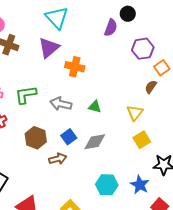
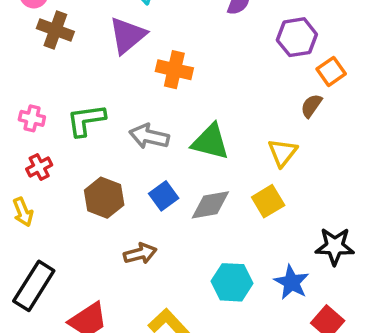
green triangle: (95, 107) -> (210, 142), size x1.6
yellow square: (142, 140) -> (268, 201), moved
brown arrow: (58, 159) -> (140, 253), moved

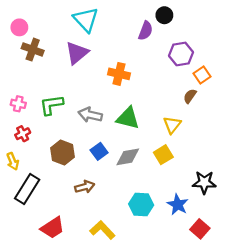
orange cross: (174, 70) -> (119, 74), moved
black rectangle: (34, 286) -> (27, 189), moved

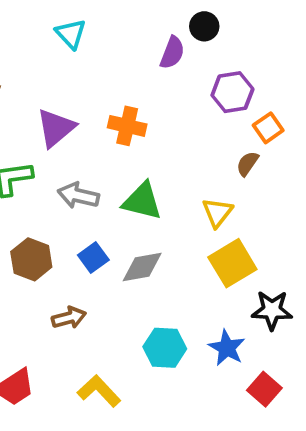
cyan triangle: (86, 20) -> (71, 34), size x0.7
purple triangle: (77, 53) -> (56, 128), moved
yellow square: (163, 155) -> (232, 263), moved, size x1.4

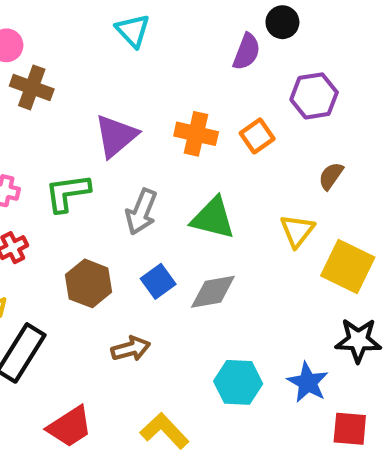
orange square: (268, 128) -> (257, 136), moved
gray arrow: (78, 195) -> (141, 212), turned -81
yellow square: (232, 263) -> (348, 267), moved, turned -33
red square: (264, 389) -> (350, 429), turned -36

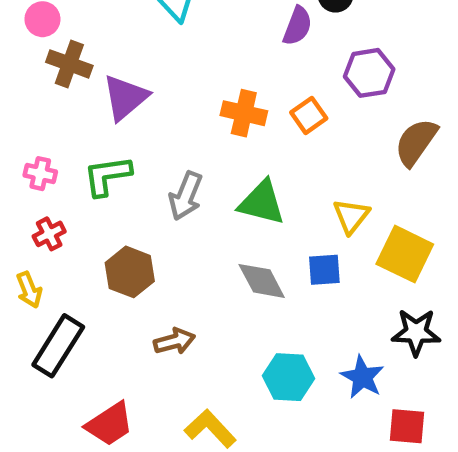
purple triangle: (116, 136) -> (125, 97), moved
brown semicircle: (331, 176) -> (416, 142), moved, size x1.6
blue square: (158, 281) -> (324, 270), moved, turned 32
gray diamond: (213, 292) -> (262, 281), turned 72

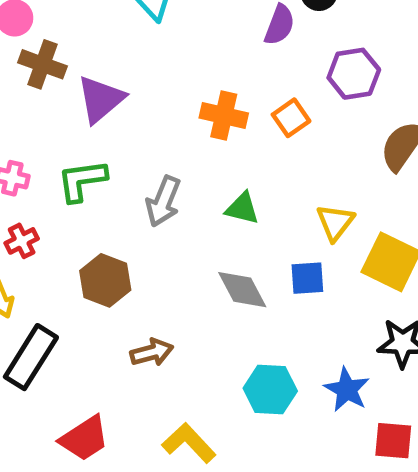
green triangle: (262, 203) -> (242, 208), size x0.7

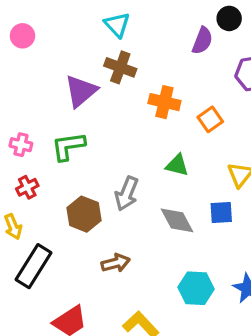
brown cross: (43, 64) -> (120, 67), moved
orange square: (291, 118) -> (210, 119), moved
gray arrow: (163, 201) -> (127, 194), moved

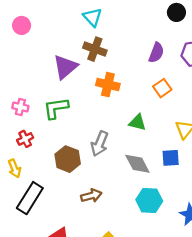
purple semicircle: (202, 41) -> (156, 53), moved
orange cross: (164, 102) -> (108, 85), moved
cyan hexagon: (196, 288) -> (149, 200), moved

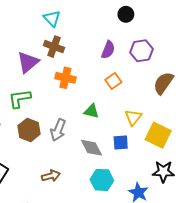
brown hexagon: (68, 159) -> (29, 130), moved

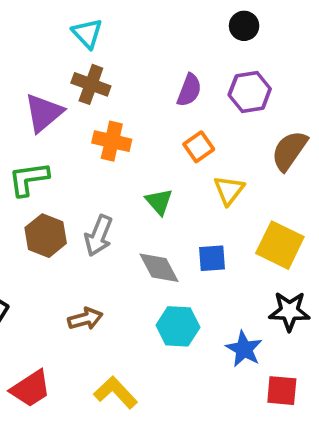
black circle: (126, 14) -> (244, 26), moved
green triangle: (91, 111) -> (159, 202), turned 35
yellow triangle: (133, 117) -> (229, 190), moved

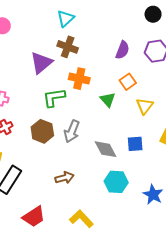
cyan triangle: (87, 33) -> (66, 18), turned 30
green L-shape: (29, 179) -> (54, 98), moved
green triangle: (159, 202) -> (108, 100), moved

